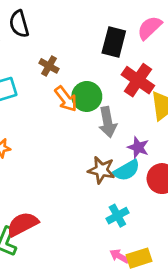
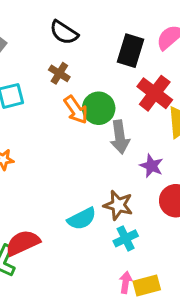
black semicircle: (19, 24) -> (64, 32), moved, turned -44
brown star: (101, 170) -> (118, 205), moved
cyan semicircle: (127, 170) -> (82, 219), moved
pink arrow: (119, 256) -> (126, 282), turned 66

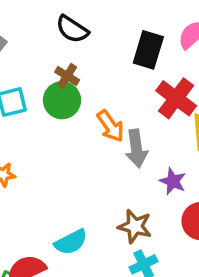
green circle: (99, 108) -> (62, 100), moved
orange arrow: (76, 110) -> (110, 126), moved
cyan semicircle: (82, 219) -> (71, 242), moved

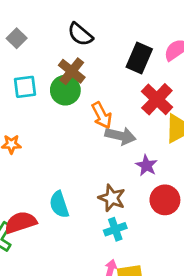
brown cross: (67, 76) -> (72, 71), size x1.4
gray arrow: (136, 149) -> (120, 136), turned -76
cyan semicircle: (71, 242) -> (59, 204), turned 92

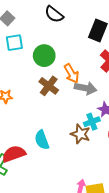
brown cross: (72, 71) -> (49, 86), moved
cyan square: (25, 87) -> (14, 43), moved
cyan cross: (115, 229) -> (92, 122), moved

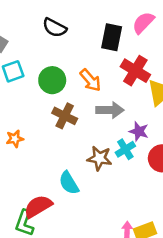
orange arrow: (71, 73) -> (90, 80), moved
brown star: (80, 134) -> (99, 158), moved

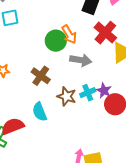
green circle: (52, 80) -> (56, 41), moved
brown cross: (65, 116) -> (41, 76), moved
purple star: (139, 131) -> (104, 91), moved

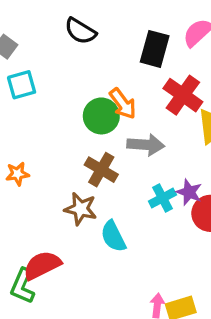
brown cross: (41, 76) -> (101, 170), moved
brown star: (67, 96) -> (81, 209), moved
cyan semicircle: (40, 112) -> (113, 236), moved

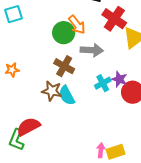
cyan semicircle: (113, 236) -> (67, 95), moved

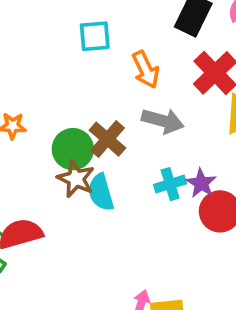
cyan square: (13, 14) -> (95, 36), moved
green circle: (64, 33) -> (73, 149), moved

